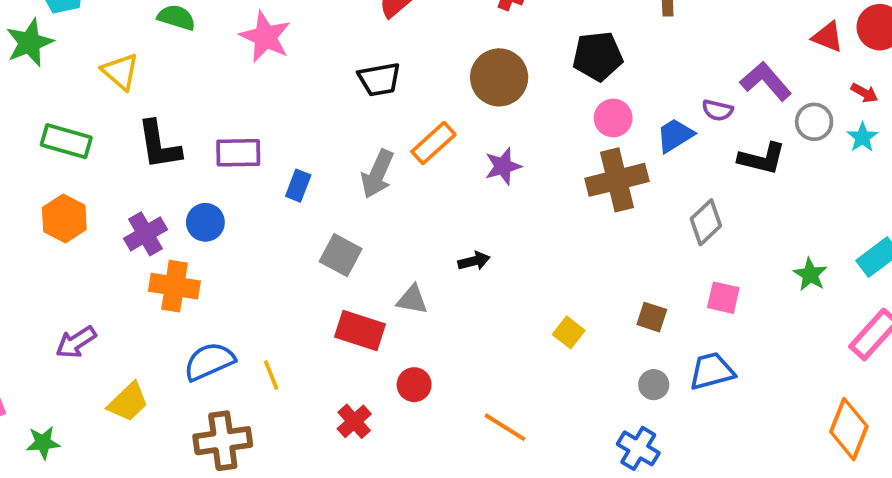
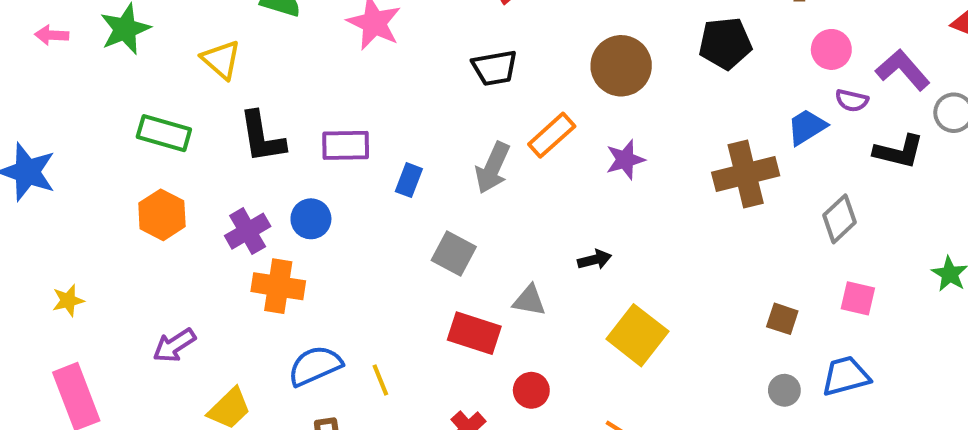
pink circle: (613, 118) -> (831, 49), moved
yellow square: (569, 332) -> (637, 335), moved, size x1.8

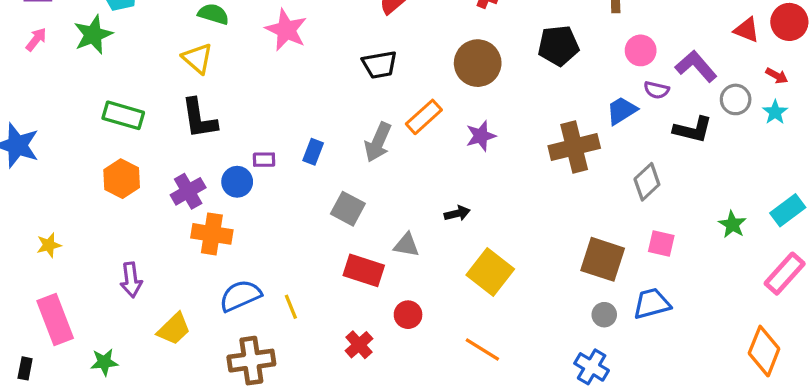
pink arrow: (52, 35) -> (36, 39), turned 125
yellow triangle: (221, 60) -> (198, 58), moved
purple rectangle: (346, 145) -> (264, 160), moved, size x0.6
brown square: (782, 319) -> (603, 259), size x1.8
purple arrow: (174, 345) -> (131, 280), turned -64

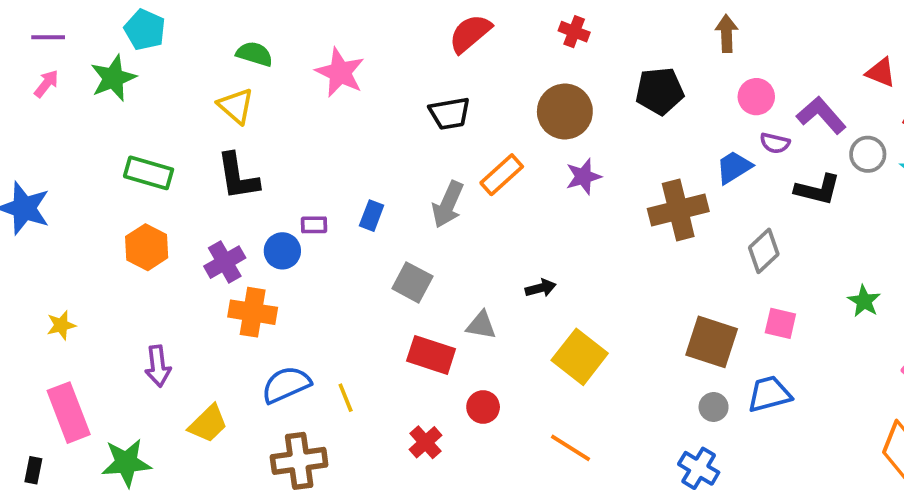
purple star: (481, 136) -> (583, 177), moved
green star: (104, 362) -> (126, 463), size x1.5

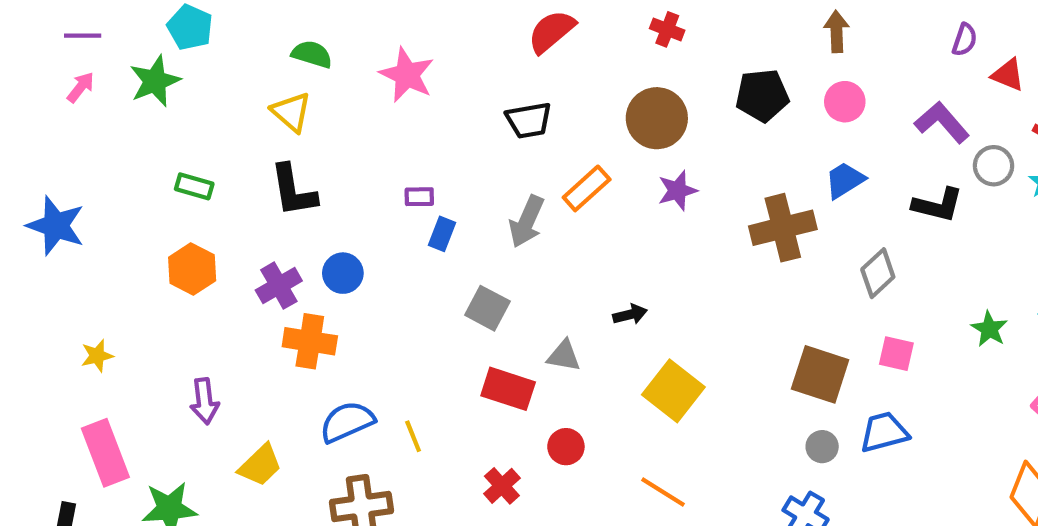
pink circle: (756, 97) -> (845, 102), moved
purple semicircle: (775, 143) -> (965, 40), moved, turned -84
green rectangle: (149, 173) -> (194, 186), size x0.7
purple rectangle: (314, 225) -> (419, 197), moved

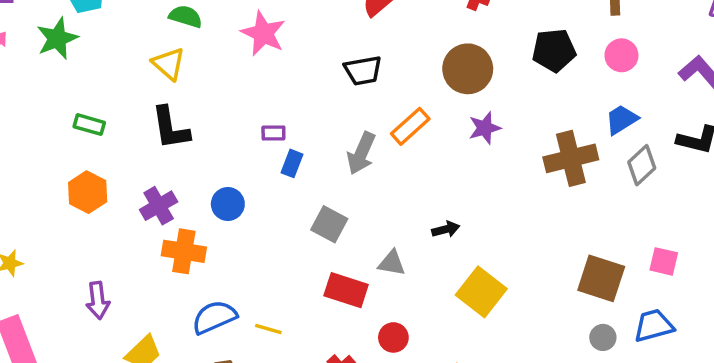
blue circle: (343, 273) -> (228, 204), moved
gray diamond: (878, 273) -> (642, 165), moved
yellow line: (413, 436) -> (268, 329), turned -52

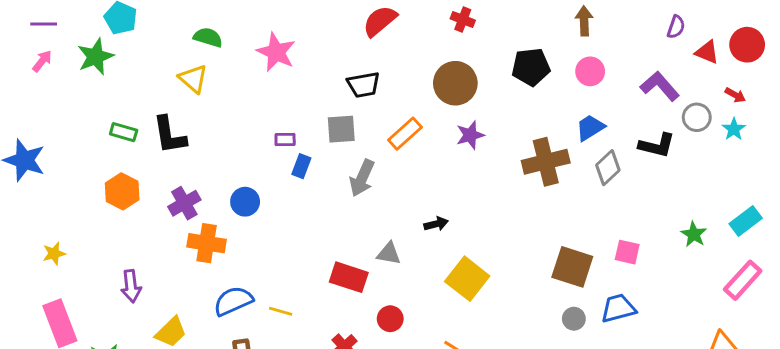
black L-shape: (170, 128) -> (170, 135), moved
gray arrow: (361, 153) -> (362, 178), moved
gray square: (329, 224) -> (341, 129), moved, turned -32

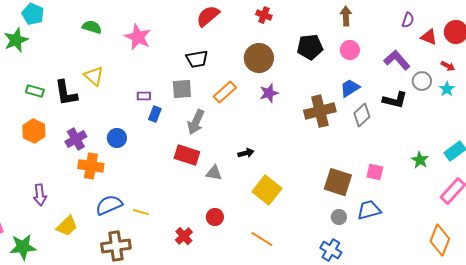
yellow triangle: (193, 79) -> (94, 76), moved
red rectangle: (349, 277) -> (187, 155), moved

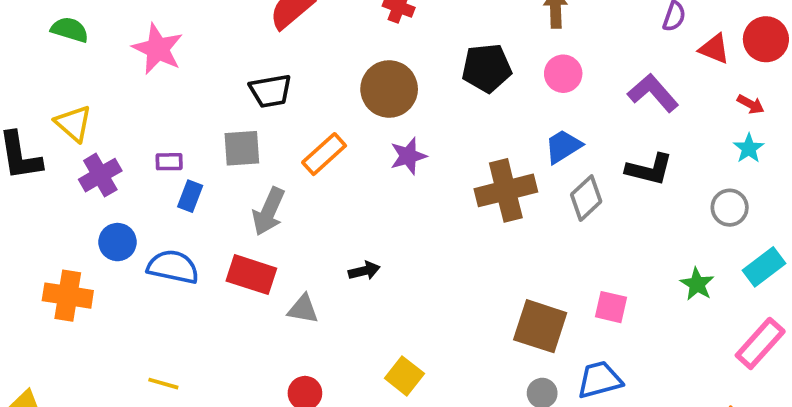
gray circle: (422, 81) -> (730, 208), moved
purple cross: (76, 139) -> (100, 175), moved
yellow square: (267, 190) -> (404, 376), moved, size x0.7
blue semicircle: (109, 205) -> (173, 267), moved, turned 36

